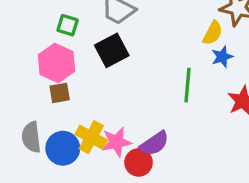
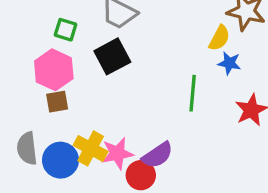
blue star: (222, 57) -> (229, 63), turned 30

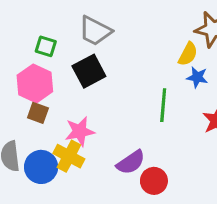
brown square: (57, 102) -> (38, 113), turned 30
pink star: (117, 153) -> (80, 131), moved
red circle: (141, 175) -> (154, 181), moved

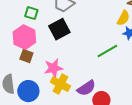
green line: (163, 105) -> (107, 51), turned 55
yellow cross: (69, 156) -> (60, 84), moved

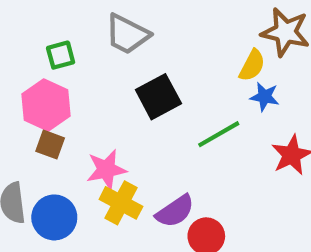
green square: (31, 13) -> (61, 55), turned -32
black square: (59, 29) -> (158, 97), moved

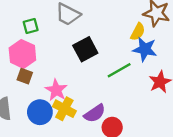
blue star: (265, 97) -> (145, 49), size x1.5
pink star: (106, 170) -> (56, 90), turned -30
blue circle: (54, 217) -> (40, 112), moved

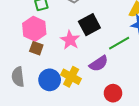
pink star: (56, 90) -> (70, 40), moved
purple semicircle: (95, 113) -> (99, 64), moved

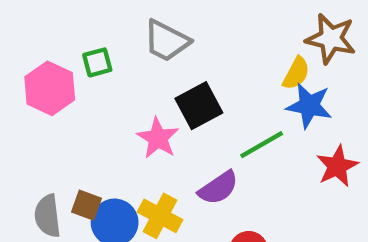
pink hexagon: (34, 29) -> (50, 88), moved
brown square: (36, 48) -> (86, 205), moved

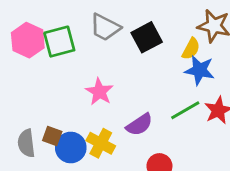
green square: (97, 62) -> (59, 42), size x1.6
pink hexagon: (50, 88) -> (28, 40), moved
black square: (199, 106) -> (147, 37), moved
green line: (262, 145) -> (185, 110), moved

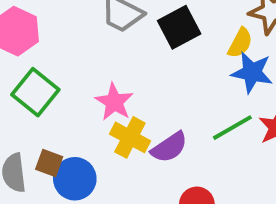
green square: (59, 42) -> (35, 92), moved, turned -36
yellow cross: (101, 143) -> (130, 137), moved

